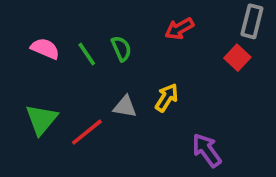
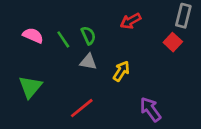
gray triangle: (125, 107) -> (88, 62), moved
red line: (87, 132) -> (82, 108), moved

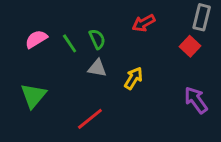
pink semicircle: (33, 35) -> (36, 39), turned -54
purple arrow: (150, 109) -> (196, 100), moved

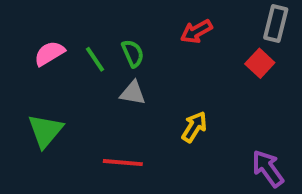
yellow arrow: (133, 78) -> (194, 127), moved
purple arrow: (196, 100) -> (268, 168), moved
red line: (90, 119) -> (123, 163), turned 44

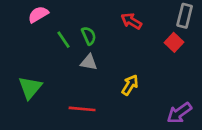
red arrow: (196, 31) -> (131, 21), turned 60
pink semicircle: (49, 53) -> (38, 14), moved
purple arrow: (268, 168) -> (179, 113), turned -90

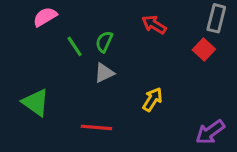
green semicircle: (89, 36) -> (104, 42), turned -132
gray triangle: (89, 62) -> (104, 73), turned -36
green triangle: (30, 88) -> (36, 102), turned -35

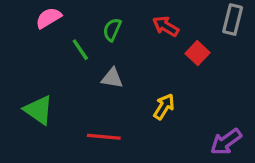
green semicircle: (104, 42) -> (112, 30), moved
red square: (204, 50) -> (197, 53), moved
gray triangle: (104, 73) -> (112, 78), turned 35

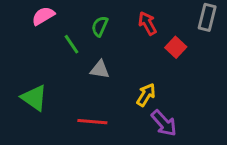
red arrow: (166, 26) -> (147, 23), turned 30
purple arrow: (226, 142) -> (164, 123), moved, turned -96

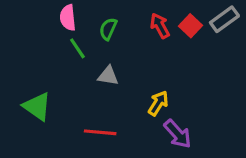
pink semicircle: (43, 16) -> (68, 18), moved, turned -65
gray rectangle: (207, 17) -> (224, 19), turned 40
red square: (176, 47) -> (191, 26), moved

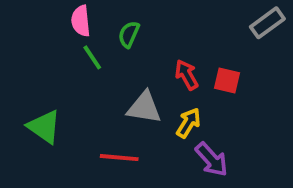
red arrow: (160, 26) -> (187, 75), moved
red square: (191, 26) -> (227, 81), moved, turned -30
gray triangle: (108, 76) -> (144, 107), moved, size x1.4

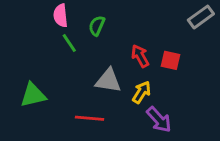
green triangle: (44, 127) -> (33, 95), turned -48

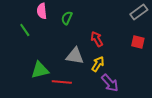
green line: (69, 43) -> (25, 30), moved
red square: (170, 60) -> (138, 42), moved
green triangle: (33, 95) -> (40, 70), moved

